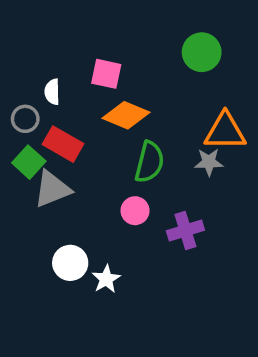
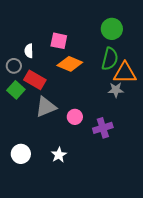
green semicircle: (149, 162) -> (110, 59), moved
gray triangle: (52, 189) -> (46, 107), moved
white circle: (70, 263) -> (21, 154), moved

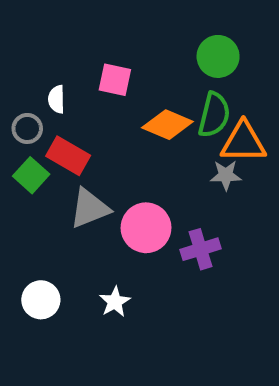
orange diamond: (70, 64) -> (167, 125), moved
pink circle: (75, 117) -> (146, 228), size x1.6

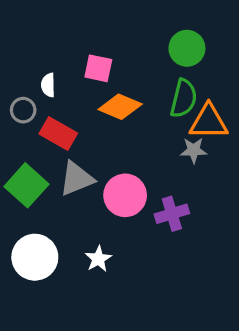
orange diamond: (167, 125) -> (120, 107), moved
green square: (31, 175) -> (26, 185), moved, size x1.4
white circle: (41, 300) -> (35, 257), size x1.4

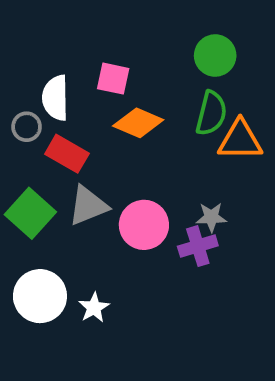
white semicircle: (48, 85) -> (55, 98), size x1.6
gray star: (194, 150) -> (211, 217), moved
white star: (98, 259) -> (94, 308), moved

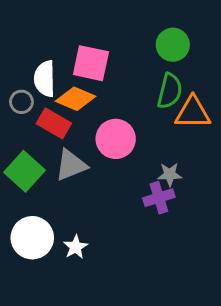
pink square: (113, 79) -> (91, 63), size x1.4
orange diamond: (138, 123) -> (76, 99), moved
pink circle: (144, 225) -> (116, 139), moved

